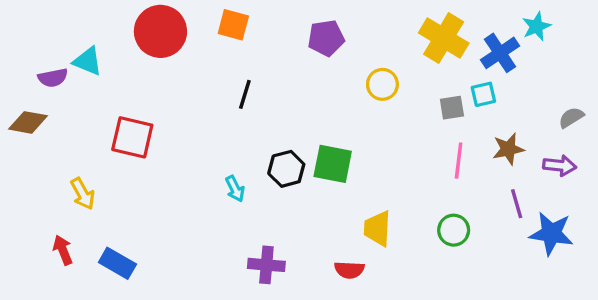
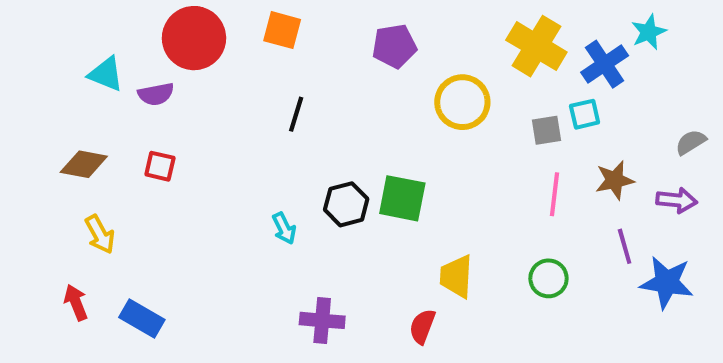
purple semicircle: (53, 78) -> (156, 94), moved
yellow circle: (382, 84) -> (462, 102), size x1.4
brown diamond: (28, 122) -> (84, 164), moved
red square: (132, 137) -> (160, 166), size x0.6
red semicircle: (349, 270) -> (422, 326), turned 108

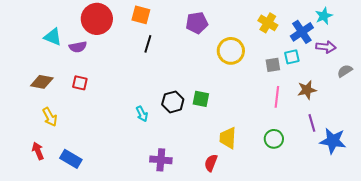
yellow cross: (536, 46) -> (268, 23), size x0.7
black line: (296, 114) -> (148, 44), moved
green square: (402, 198) -> (201, 99), size x0.7
purple arrow: (677, 200) -> (326, 47), moved

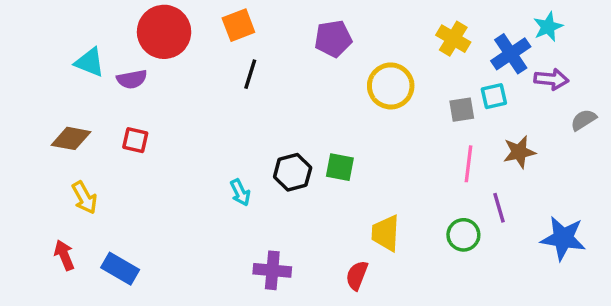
orange square: (141, 15) -> (238, 25), turned -36
purple line: (312, 123) -> (499, 208), moved

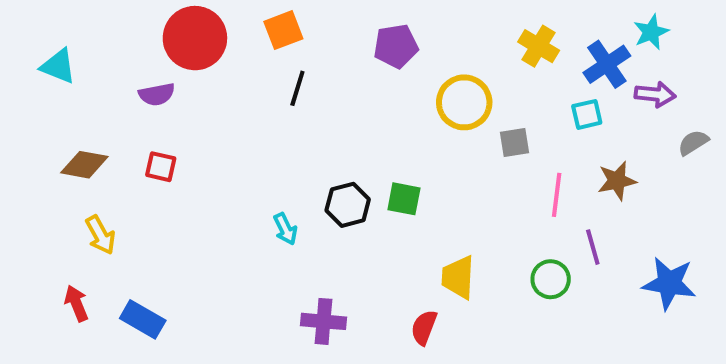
cyan triangle: (90, 62) -> (58, 66), moved
gray square: (462, 110) -> (514, 143), moved

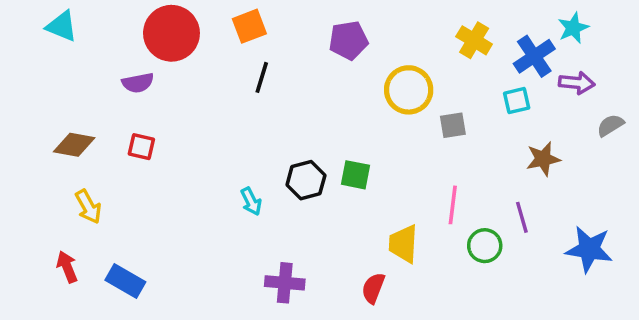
cyan triangle: (58, 66) -> (62, 26), moved
pink line: (557, 195) -> (453, 205), moved

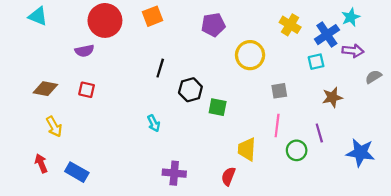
black line: (262, 77) -> (160, 68), moved
gray square: (453, 125) -> (279, 91), moved
black hexagon: (306, 180) -> (190, 90), moved

